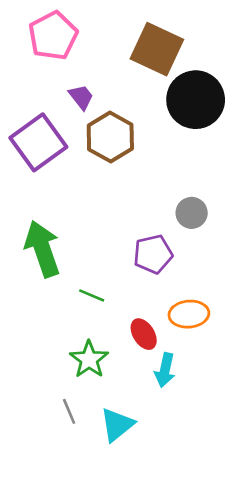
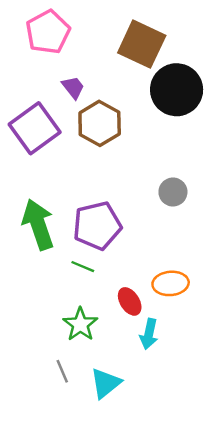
purple pentagon: (153, 254) -> (97, 226), moved, size x1.4

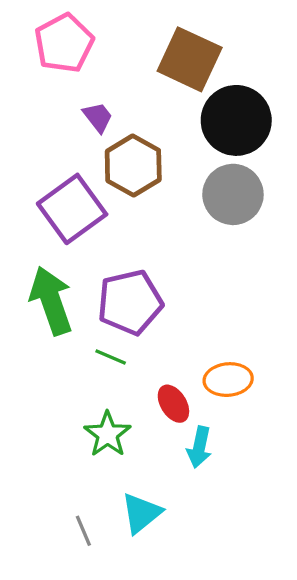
purple square: (35, 128) -> (72, 209), moved
gray circle: (173, 192) -> (233, 194), moved, size x1.6
gray line: (62, 371) -> (83, 531), moved

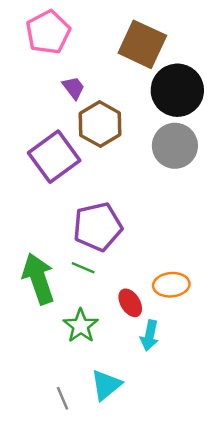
green arrow: (51, 301) -> (38, 279), moved

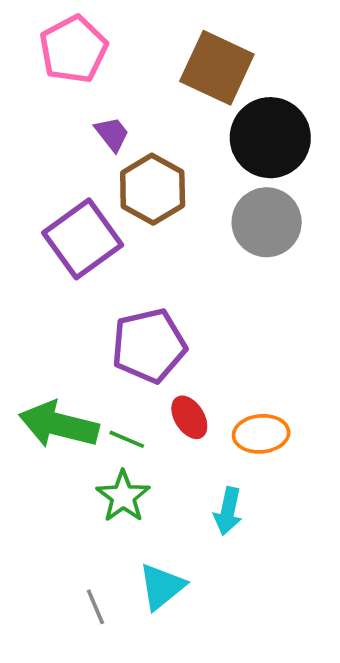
green line: (83, 268) -> (127, 439), moved
green arrow: (38, 279) -> (59, 425), turned -57
red ellipse: (130, 303) -> (189, 417), moved

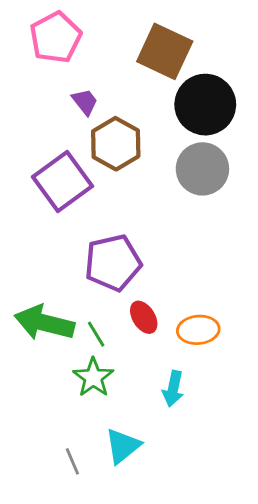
green line: (127, 439) -> (96, 334), turned 36

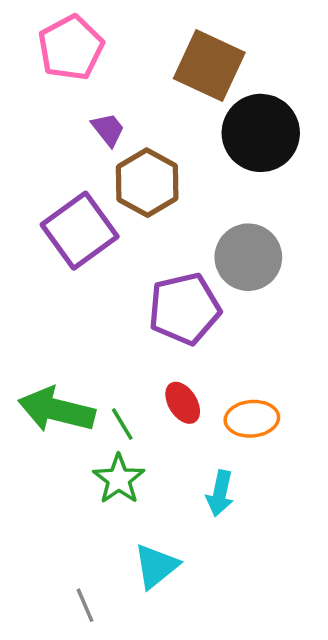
gray circle: (202, 169) -> (248, 257), moved
purple pentagon: (113, 263) -> (184, 309), moved
gray line: (72, 461) -> (85, 605), moved

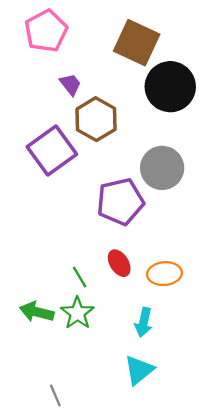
green arrow: (57, 410) -> (37, 312), moved, size x0.7
cyan triangle: (156, 566) -> (139, 370), moved

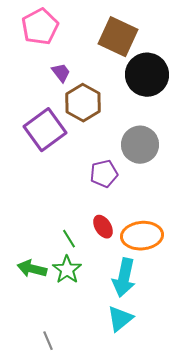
purple pentagon: (120, 202) -> (104, 174), size x0.7
orange ellipse: (164, 274) -> (142, 236), size x1.4
cyan arrow: (144, 322) -> (124, 278), size x1.5

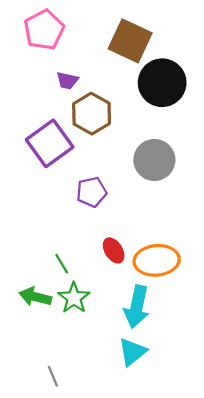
purple trapezoid: (61, 73) -> (67, 81), turned 140
purple pentagon: (104, 174) -> (92, 192), moved
green line: (69, 239) -> (62, 264), moved

